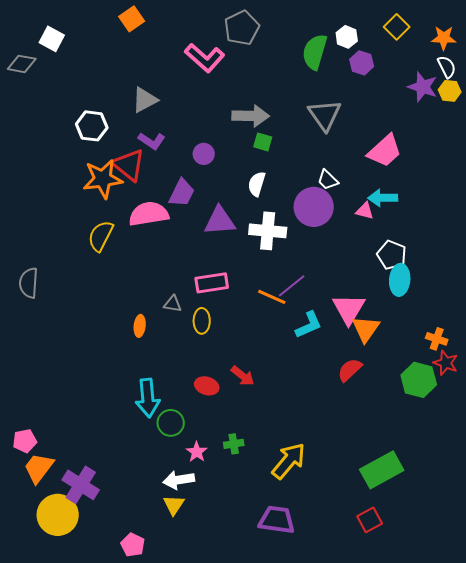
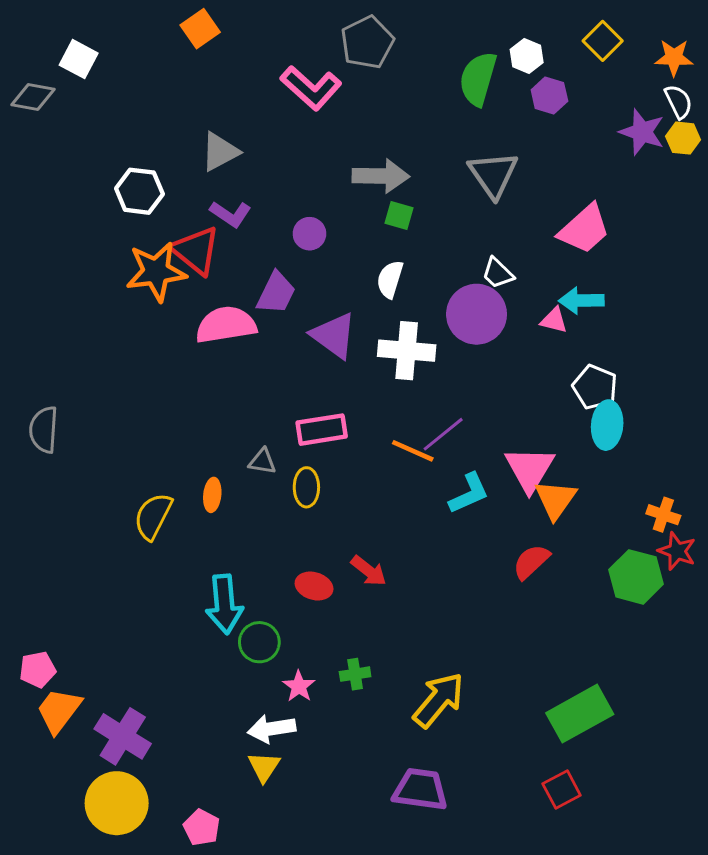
purple triangle: (220, 221) -> (334, 335), turned 40
yellow semicircle: (101, 236) -> (153, 516), moved
yellow circle: (58, 515) -> (117, 803), moved

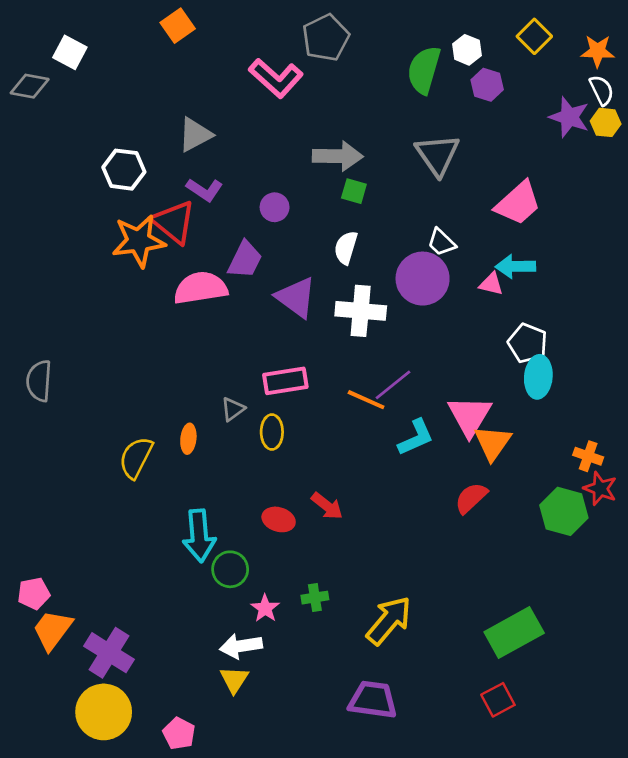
gray triangle: (262, 461) -> (233, 409), turned -45

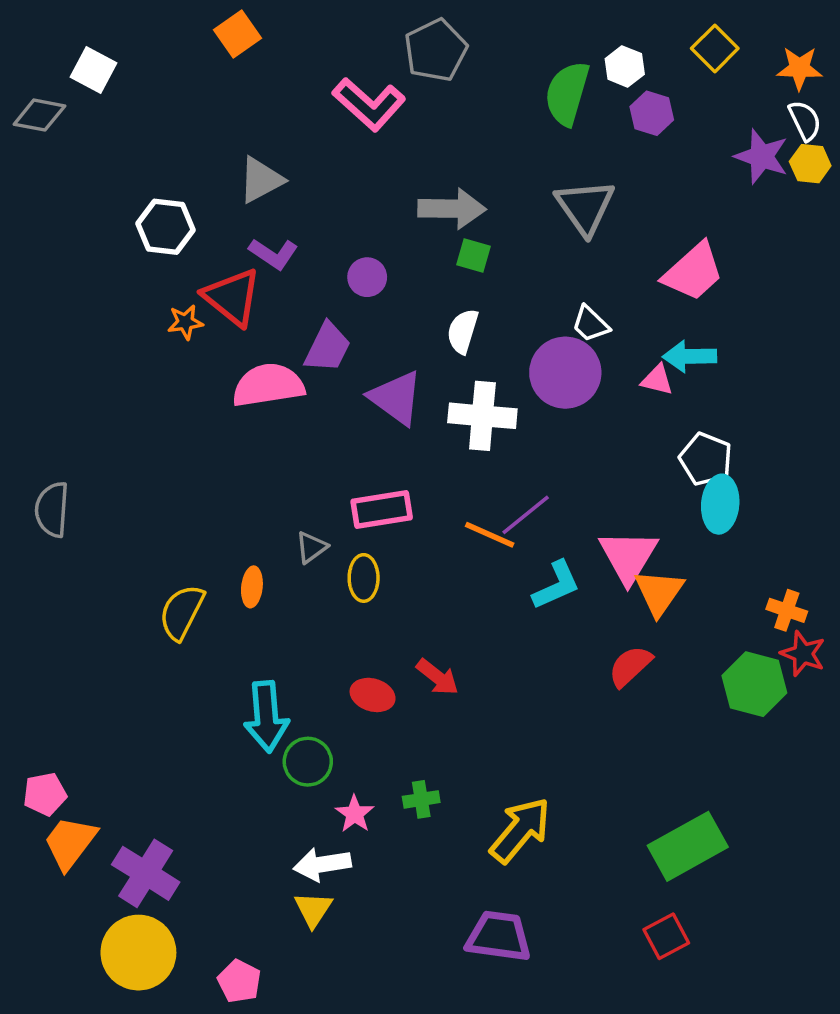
orange star: (139, 241) -> (185, 322), size x0.5

